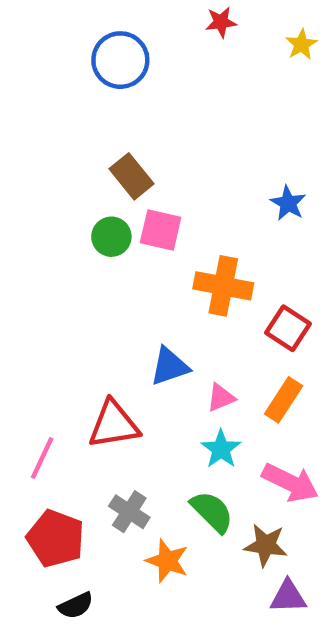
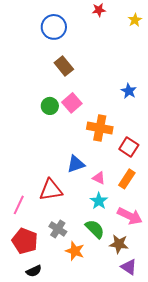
brown rectangle: (132, 176) -> (64, 66), moved
pink square: (161, 230) -> (72, 103), turned 36
pink triangle: (221, 398) -> (99, 178), turned 48
purple triangle: (288, 597) -> (129, 267), turned 36

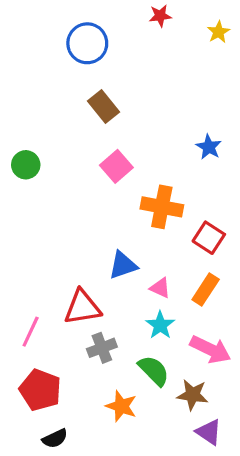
green circle: (50, 106) -> (26, 165), moved
gray cross: (58, 229) -> (102, 348), moved, turned 36

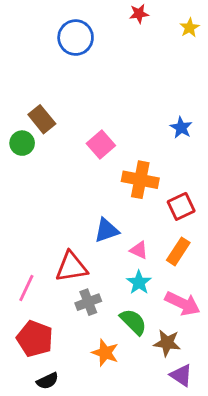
brown rectangle: (103, 106) -> (42, 119), moved
red square: (209, 238) -> (181, 206), turned 32

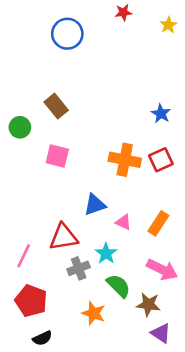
brown rectangle: (42, 119) -> (56, 106), moved
pink square: (101, 144) -> (57, 156), moved, turned -35
red square: (181, 206) -> (161, 160), moved
cyan star: (139, 282) -> (106, 253), moved

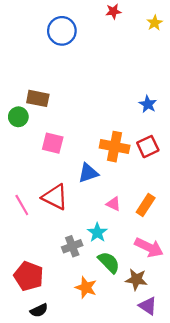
brown rectangle: (56, 106) -> (38, 98), moved, turned -40
blue triangle: (95, 205) -> (88, 173), moved
red triangle: (64, 237) -> (55, 197), moved, turned 36
pink line: (24, 256) -> (22, 205), moved, turned -55

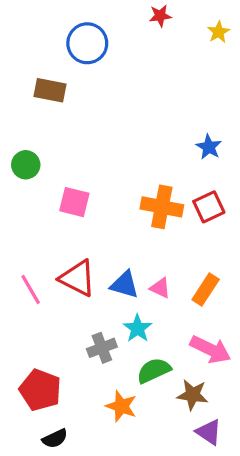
brown rectangle: (38, 98) -> (50, 90), moved
blue triangle: (88, 173) -> (125, 285), moved, turned 35
green semicircle: (109, 262) -> (154, 371), turned -70

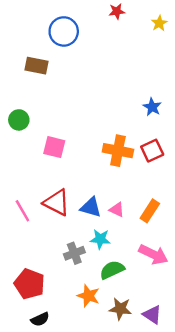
cyan star: (138, 328) -> (100, 239), turned -30
brown star: (193, 395) -> (120, 309), moved

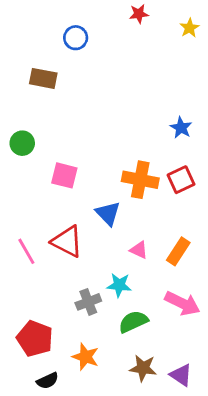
blue circle: (64, 31) -> (76, 38), size x0.7
blue triangle: (91, 207) -> (108, 213), moved, turned 30
orange star: (88, 296) -> (85, 357), moved

